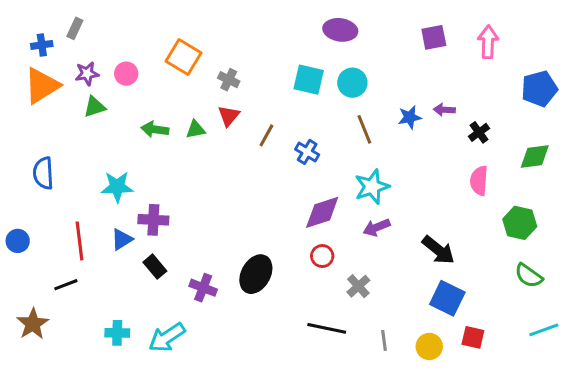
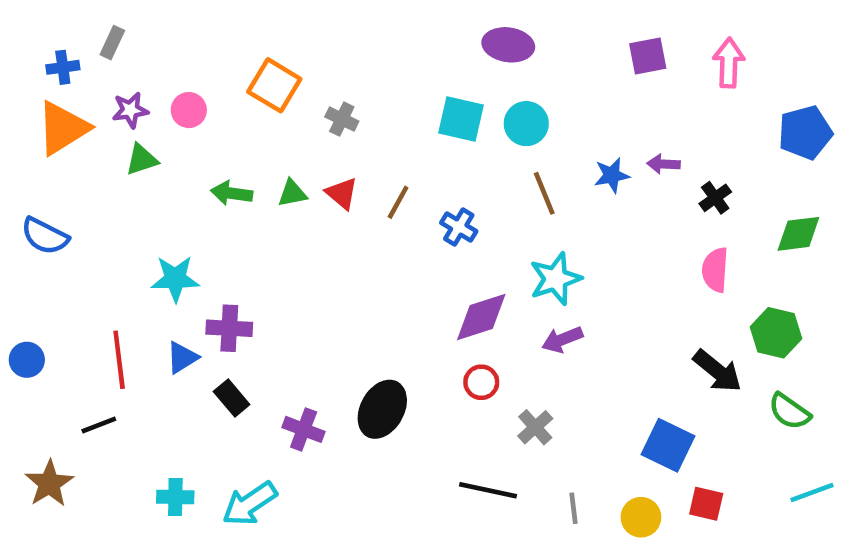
red triangle: (229, 116) -> (342, 193), moved, turned -30
blue semicircle: (43, 173) -> (45, 236), moved, turned -60
black arrow: (438, 250) -> (717, 371), moved

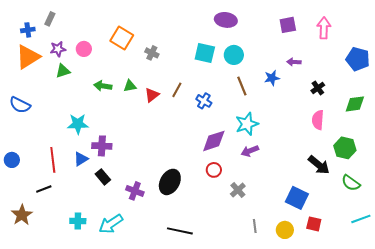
blue pentagon: (805, 133) -> (358, 59), turned 30
purple arrow: (663, 164) -> (294, 62), moved
red triangle: (342, 193) -> (152, 95), moved, turned 42
black line: (488, 490) -> (180, 231), moved

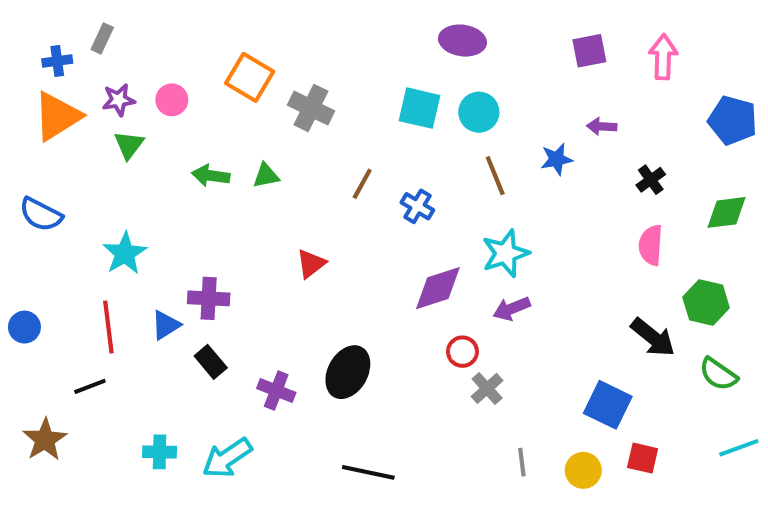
gray cross: (152, 53) -> (311, 108), size x1.5
green triangle: (63, 71) -> (129, 145), turned -35
red triangle: (152, 95) -> (311, 264), moved
cyan star: (78, 124) -> (125, 253), moved, turned -30
red circle: (214, 170) -> (462, 352), moved

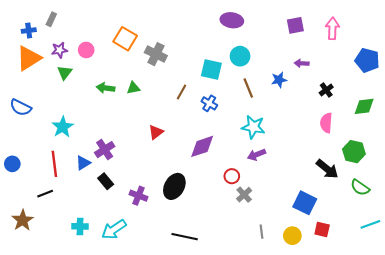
cyan square: (419, 108) -> (211, 69), moved
cyan star: (505, 253) -> (253, 127), turned 30
purple diamond: (438, 288) -> (202, 146), moved
purple cross: (209, 298) -> (105, 150), turned -36

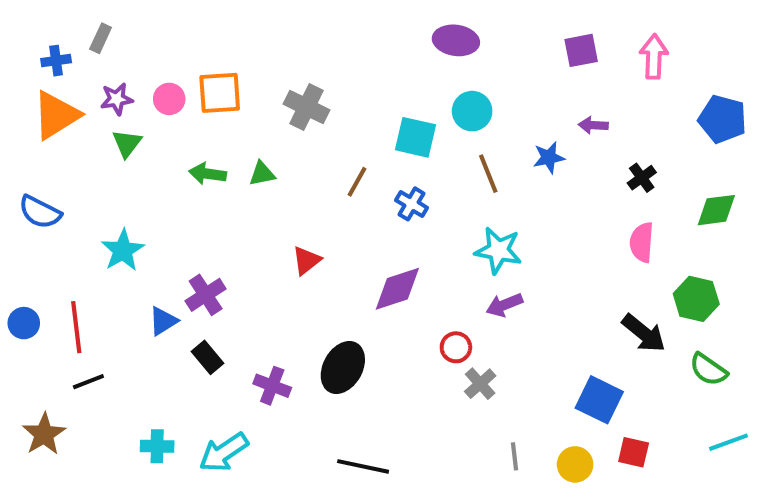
orange square: (125, 39) -> (220, 93), moved, turned -35
red line: (54, 164) -> (76, 327), moved

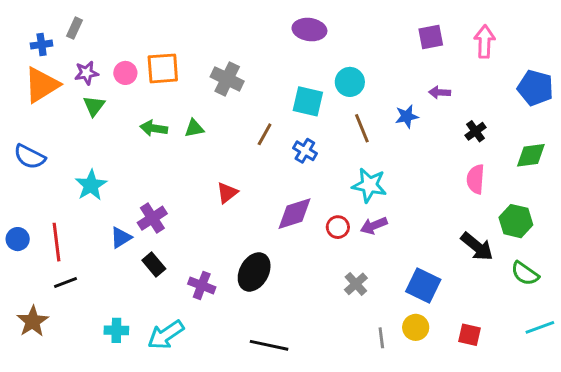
purple ellipse: (456, 40) -> (309, 30), moved
red circle: (456, 347) -> (338, 227), moved
blue square: (599, 400) -> (423, 285), moved
yellow circle: (575, 464) -> (416, 327), moved

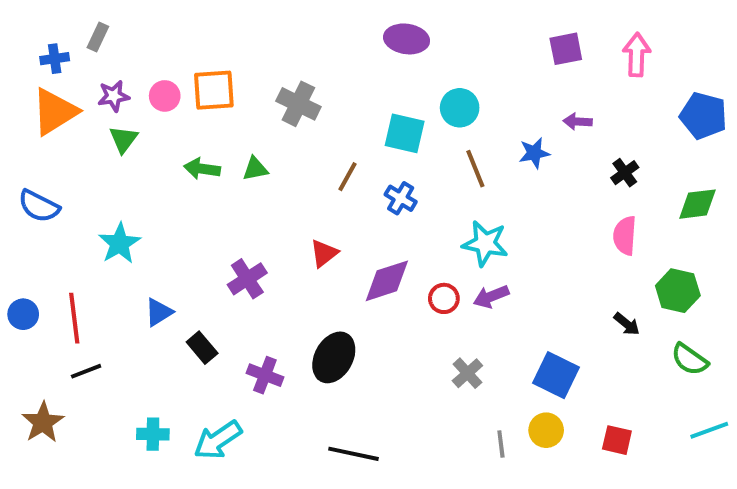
red triangle: (227, 193) -> (324, 253), moved
purple cross: (152, 218) -> (247, 279), moved
black arrow: (477, 247) -> (627, 324), size x0.6

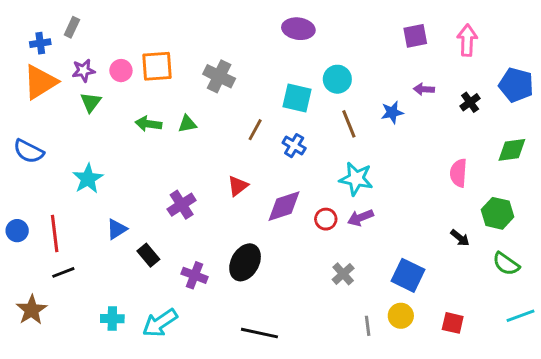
black cross: (625, 173) -> (470, 102), moved

